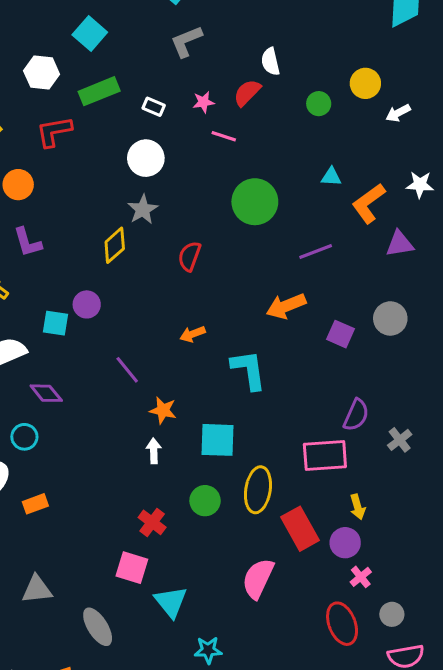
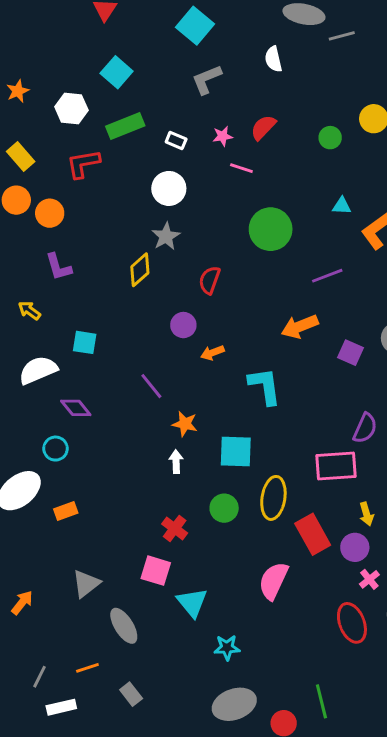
white semicircle: (270, 62) -> (273, 59), moved
purple circle: (87, 304) -> (183, 325), moved
gray triangle: (37, 589) -> (86, 584), moved, turned -32

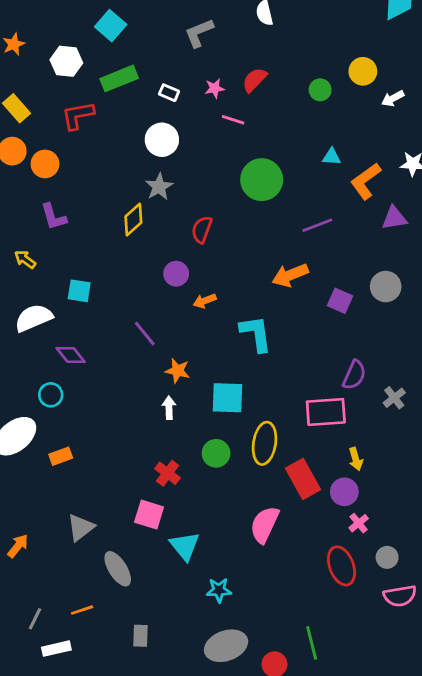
gray rectangle: (131, 694) -> (140, 636), moved, turned 40

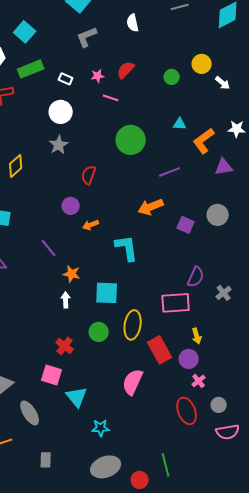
white arrow: (393, 98) -> (223, 83), turned -112
yellow diamond: (133, 220) -> (16, 166), moved

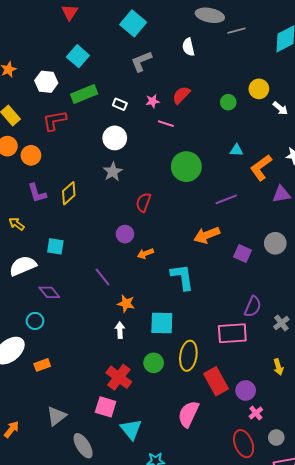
yellow arrow: (197, 336) -> (278, 367), moved
red cross: (65, 346) -> (119, 377), size x1.4

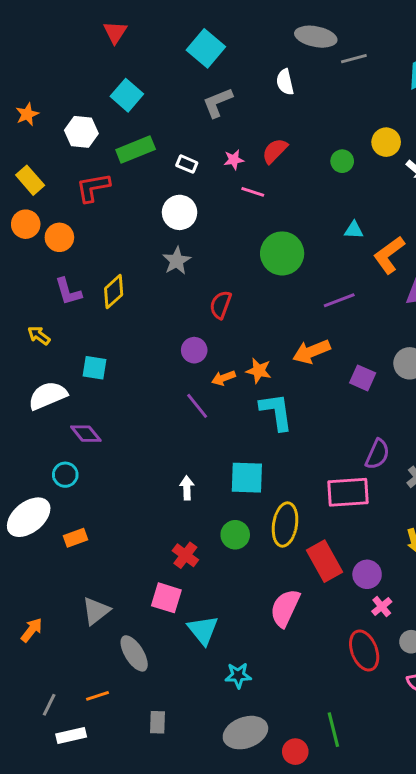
purple line: (102, 277) -> (197, 406), moved
orange star: (126, 304) -> (259, 371), moved
red cross: (119, 377) -> (185, 555), size x0.7

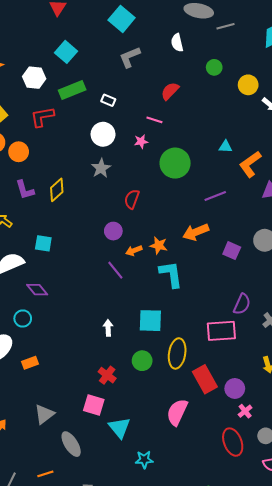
pink star: (234, 160) -> (141, 141), moved
green circle: (342, 161) -> (214, 67), moved

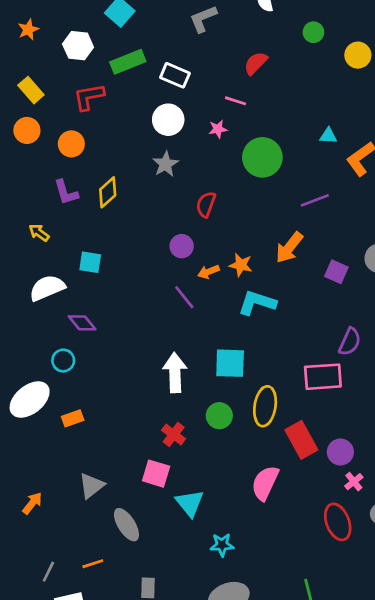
white rectangle: (108, 100) -> (175, 75), size x1.5
orange circle: (19, 152) -> (71, 144), moved
orange arrow: (196, 232) -> (289, 247), turned -30
cyan L-shape: (171, 274) -> (257, 303), turned -64
white arrow: (108, 328) -> (175, 373), size x1.8

